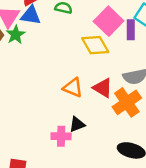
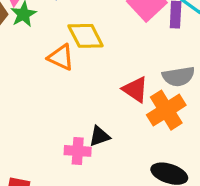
yellow diamond: (95, 45) -> (86, 36), moved
orange triangle: (73, 88) -> (61, 57), moved

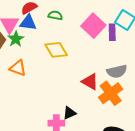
orange triangle: (61, 57) -> (18, 68), moved

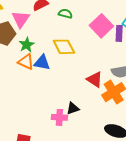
blue triangle: (28, 23) -> (42, 63), moved
green star: (16, 39) -> (27, 45), moved

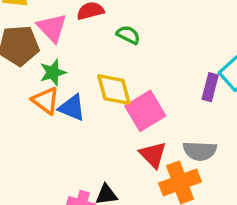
pink triangle: (21, 19) -> (52, 28), turned -30
pink square: (101, 26) -> (145, 111), moved

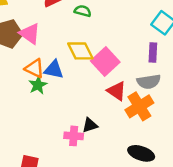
pink triangle: (52, 28) -> (30, 34), moved
green star: (53, 72) -> (38, 85), moved
purple rectangle: (210, 87) -> (153, 52), moved

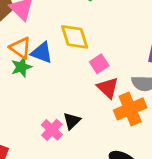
pink square: (105, 61) -> (99, 64), moved, size x0.6
black triangle: (90, 125) -> (72, 121), turned -35
pink cross: (74, 136) -> (52, 130), turned 30

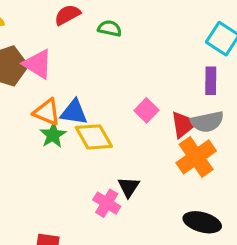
yellow diamond: (75, 37) -> (94, 137), moved
red triangle: (108, 88) -> (184, 125), moved, turned 50

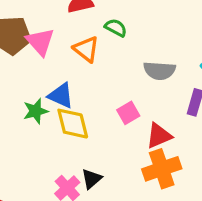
orange triangle: (47, 112) -> (86, 49), moved
gray semicircle: (207, 122) -> (159, 71), moved

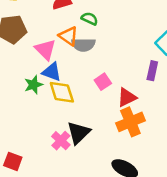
pink triangle: (40, 42) -> (45, 50), moved
gray semicircle: (159, 71) -> (83, 45), moved
black triangle: (92, 179) -> (79, 133), size x1.5

